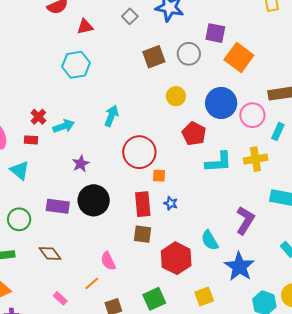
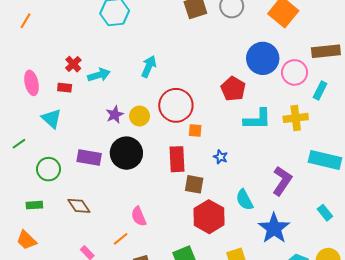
yellow circle: (176, 96) -> (140, 116), moved
blue star: (171, 203) -> (220, 157), moved
brown square: (143, 234) -> (194, 184), moved

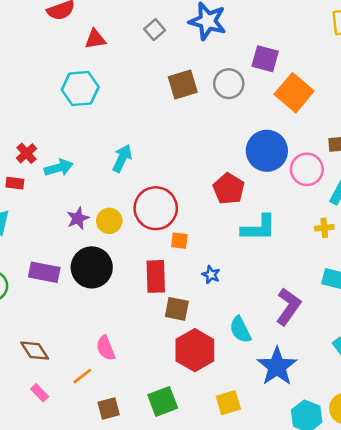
yellow cross: (296, 118) -> (324, 228), moved, size x0.6
brown diamond: (79, 206) -> (35, 351), moved

